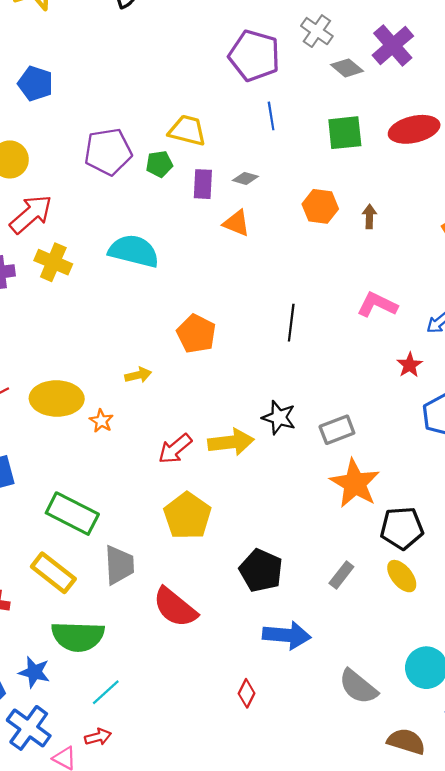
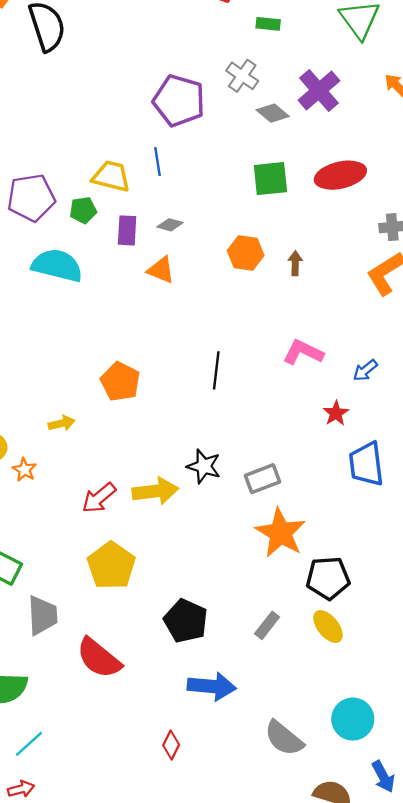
blue line: (271, 116) -> (158, 162), moved
cyan semicircle: (134, 251) -> (57, 265), moved

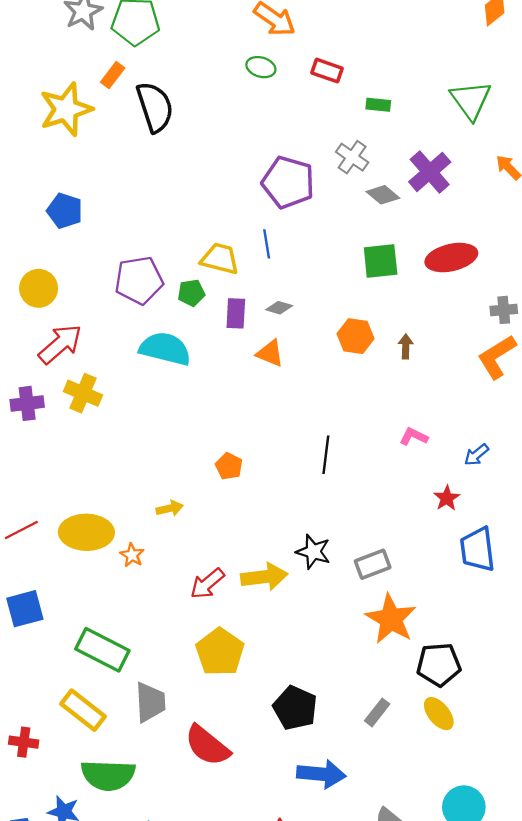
pink L-shape: (303, 352) -> (414, 437), size x0.7
orange pentagon: (120, 382) -> (229, 466), size x0.7

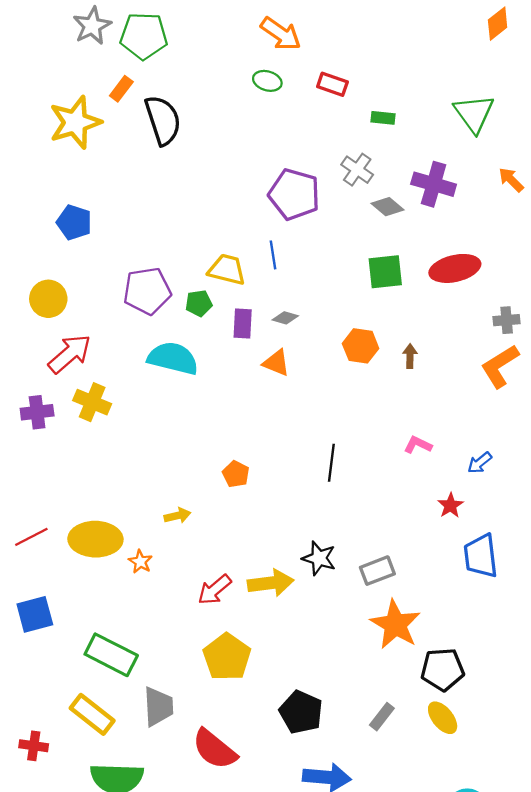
purple cross: (430, 172) -> (434, 184), turned -33

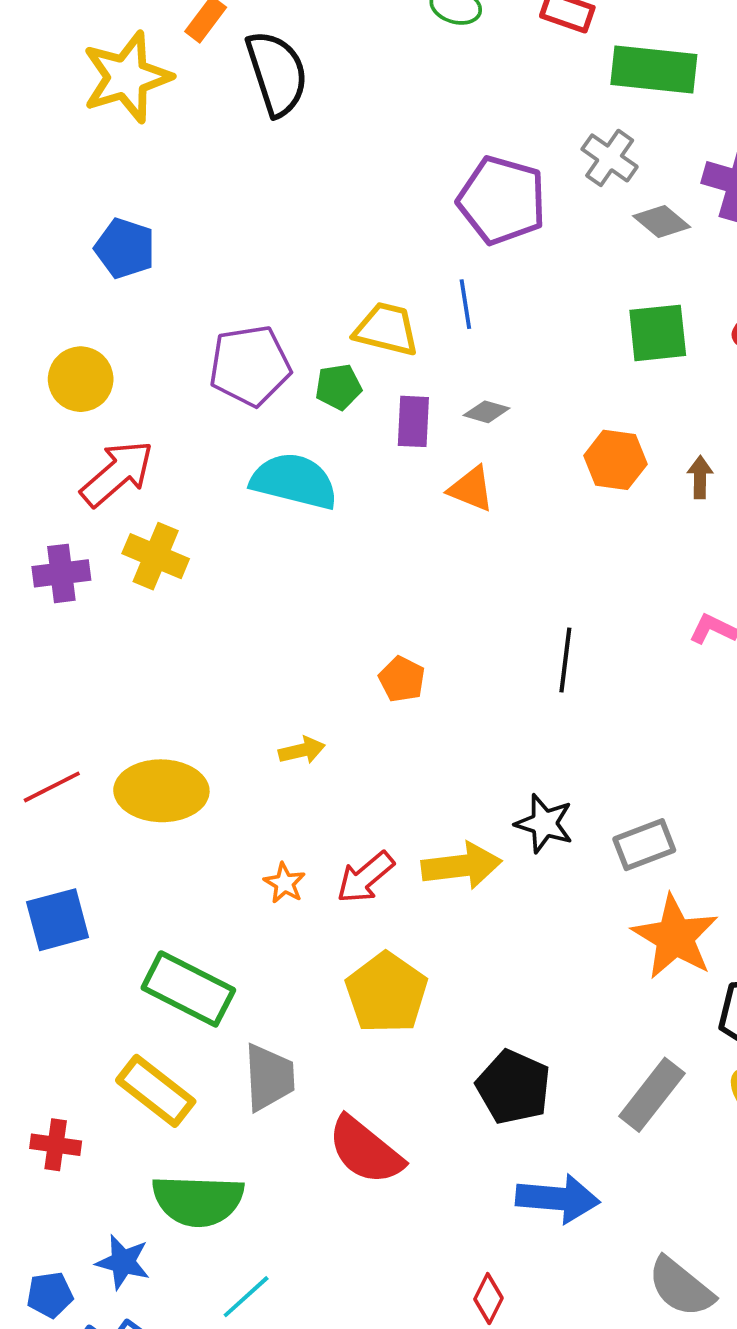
green rectangle: (383, 118) -> (654, 69), size x2.0
orange star: (140, 562) -> (285, 883), moved
gray rectangle: (382, 717) -> (652, 1095), size x1.5

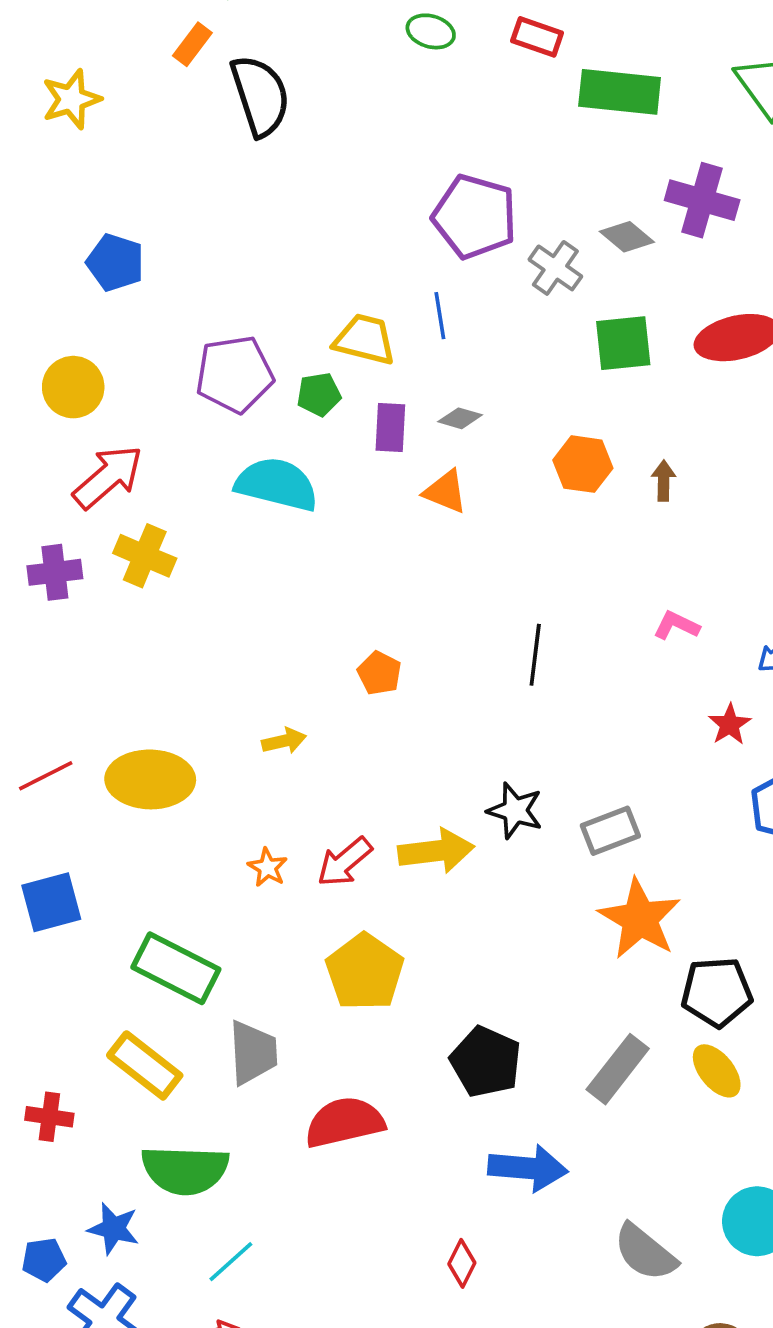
yellow star: (127, 77) -> (71, 99), moved, size x0.7
gray cross: (610, 158) -> (555, 268), moved
red semicircle: (365, 1150) -> (345, 1122), turned 128

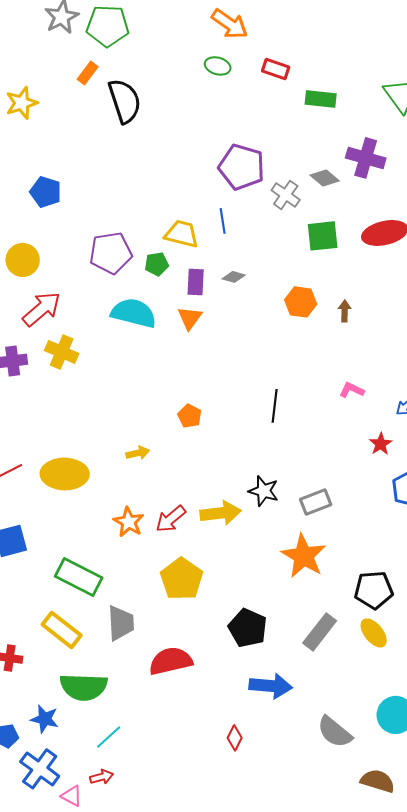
green rectangle: (620, 92) -> (321, 99), size x0.7
orange triangle: (445, 492) -> (190, 318), moved, turned 44
orange star: (268, 867) -> (129, 522), size x1.4
orange star: (640, 919) -> (304, 556), moved

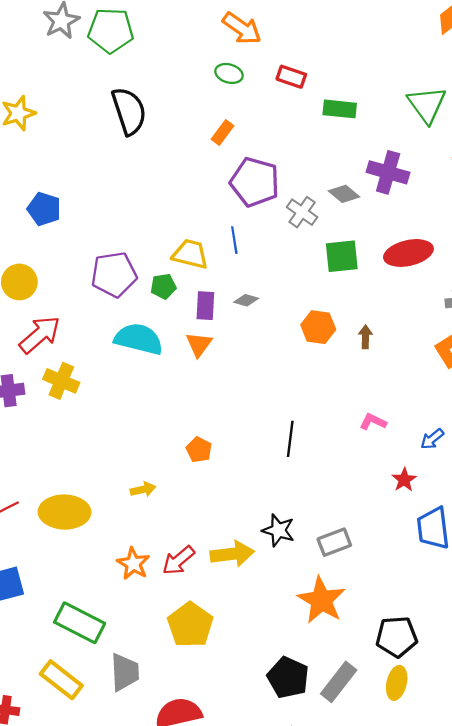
orange rectangle: (88, 73) -> (223, 133), moved
black pentagon: (248, 628) -> (288, 678), moved
yellow ellipse: (374, 633) -> (397, 683), turned 52

